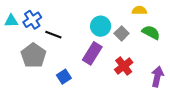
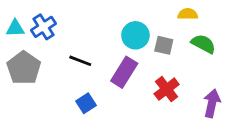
gray square: (122, 33) -> (164, 45), turned -32
black line: (53, 35) -> (80, 61), moved
gray pentagon: (33, 56) -> (24, 68), moved

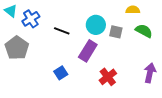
cyan triangle: (15, 28) -> (11, 11), moved, turned 40
black line: (80, 61) -> (62, 31), moved
red cross: (167, 89) -> (108, 77), moved

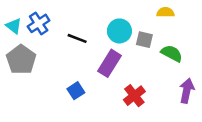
cyan triangle: (11, 11) -> (14, 26), moved
green semicircle: (144, 31) -> (172, 53), moved

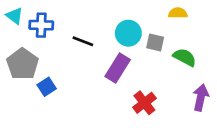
blue cross: (39, 23) -> (41, 25), turned 35
cyan triangle: (14, 26) -> (14, 16), moved
blue square: (76, 91) -> (47, 87), moved

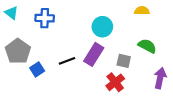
blue cross: (41, 25) -> (45, 18), moved
black line: (83, 41) -> (67, 61), moved, turned -42
gray square: (155, 43) -> (124, 61), moved

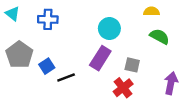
green semicircle: (147, 46) -> (160, 36), moved
black line: (67, 61) -> (66, 77), moved
blue square: (37, 69) -> (47, 66), moved

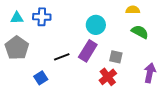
cyan triangle: (13, 14) -> (17, 18), moved, turned -40
blue square: (47, 66) -> (41, 78), moved
black line: (66, 77) -> (62, 57), moved

